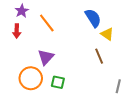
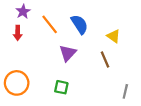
blue semicircle: (93, 18) -> (79, 24), moved
purple triangle: (46, 57) -> (68, 53), moved
orange circle: (31, 78) -> (17, 83), moved

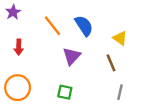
purple star: (23, 12) -> (13, 12), moved
red arrow: (18, 33) -> (19, 47), moved
gray line: (125, 91) -> (120, 92), moved

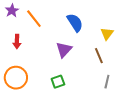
orange line: (52, 26) -> (34, 19), moved
yellow triangle: (120, 38) -> (107, 34), turned 32
green square: (65, 92) -> (58, 82), turned -32

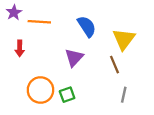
orange line: (34, 19) -> (39, 22), turned -48
yellow triangle: (107, 34) -> (124, 39), size x1.5
orange circle: (16, 78) -> (40, 90), moved

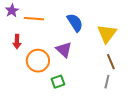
purple triangle: (74, 58) -> (64, 50), turned -30
brown line: (115, 65) -> (111, 62), moved
orange circle: (40, 90) -> (38, 61), moved

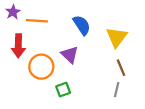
red arrow: (17, 42) -> (18, 46), size x1.5

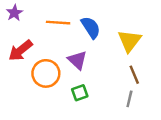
orange line: (37, 21) -> (58, 23), moved
red arrow: (18, 46) -> (20, 50), turned 50
green square: (63, 90) -> (80, 93), moved

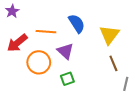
orange line: (58, 23) -> (46, 32), moved
gray line: (129, 99) -> (126, 84), moved

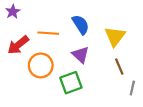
purple triangle: (65, 51) -> (81, 55), moved
green square: (67, 79) -> (71, 83), size x1.5

